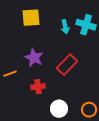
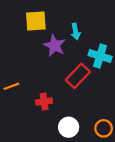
cyan cross: (86, 25) -> (100, 56), moved
purple star: (34, 58) -> (55, 46), moved

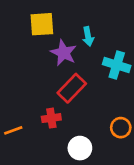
red rectangle: (78, 76) -> (72, 88), moved
orange line: (11, 86) -> (13, 130), moved
orange circle: (104, 128) -> (121, 128), moved

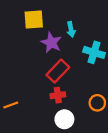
red cross: (51, 118) -> (58, 95), moved

